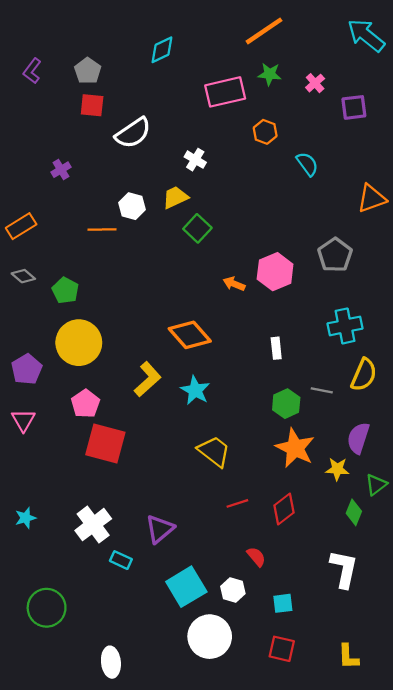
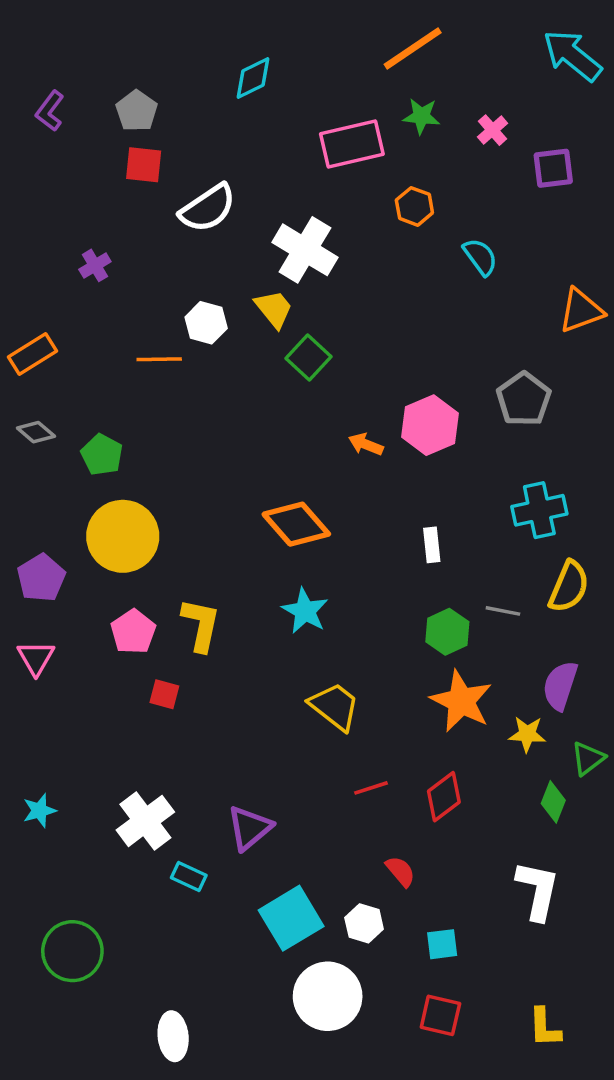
white cross: (195, 160) -> (305, 250), size x1.8
yellow trapezoid: (175, 197) -> (274, 309), turned 76
yellow L-shape: (148, 379) -> (201, 625), moved, turned -36
red square: (105, 444) -> (164, 694), size x0.5

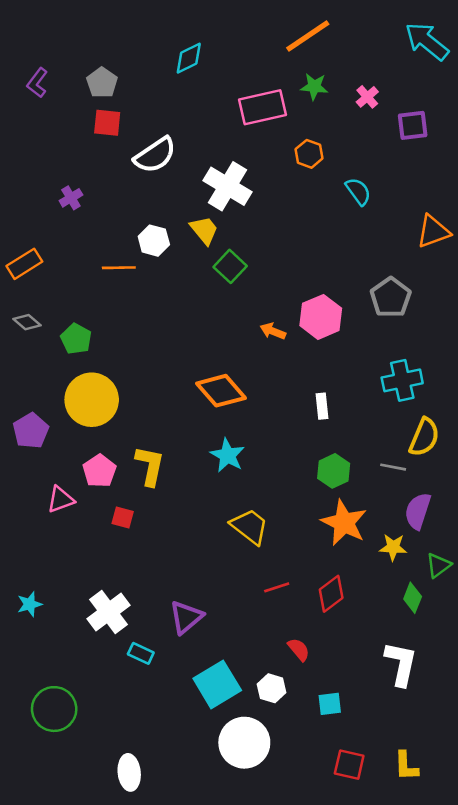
gray line: (503, 611) -> (393, 467), moved
pink triangle: (36, 658) -> (61, 499), moved, turned 40
red square: (440, 1015) -> (349, 765), moved

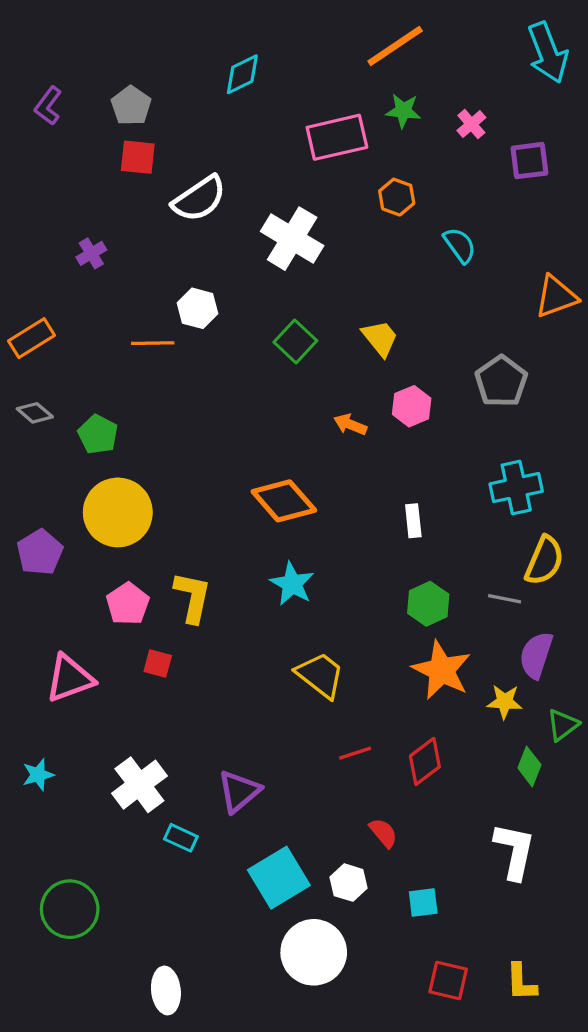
cyan arrow: (427, 41) -> (548, 53), turned -150
yellow trapezoid: (204, 230) -> (380, 338), moved
pink hexagon: (321, 317) -> (412, 406), size x0.7
pink triangle: (61, 499) -> (70, 678), moved, size x1.4

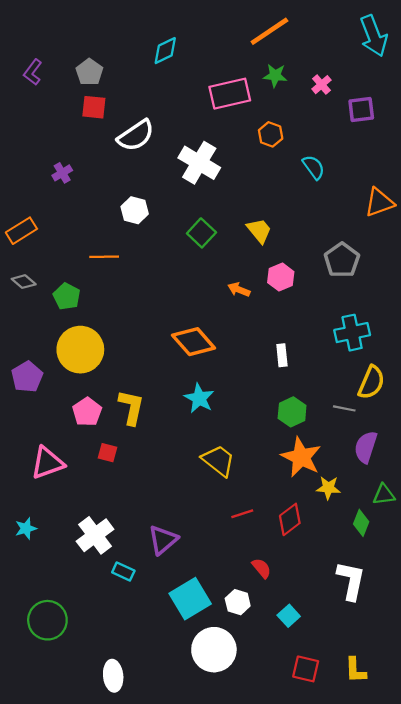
orange line: (153, 343) -> (104, 257), moved
yellow star: (505, 702) -> (328, 488), moved
green triangle: (563, 725) -> (384, 495), turned 30
cyan square: (423, 903) -> (289, 616), turned -35

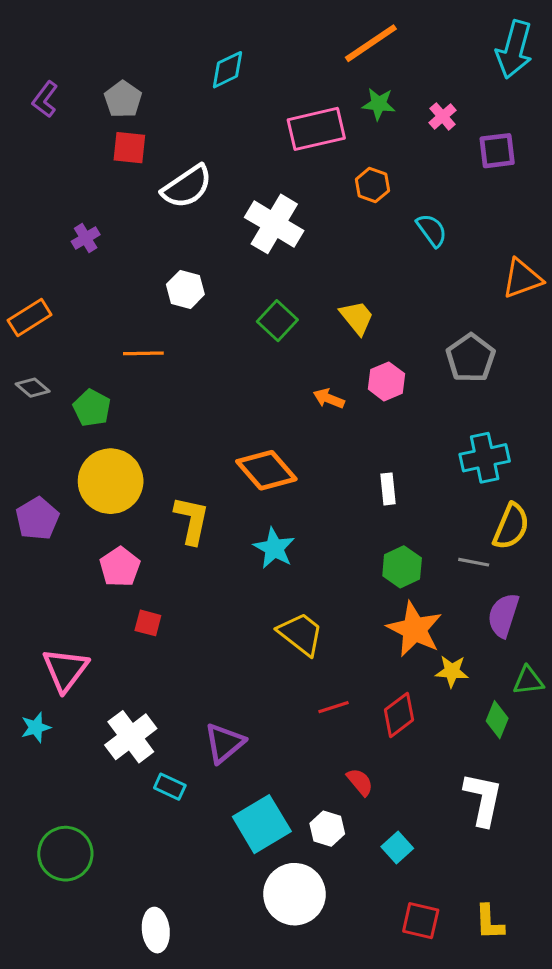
cyan arrow: (374, 36) -> (514, 49), turned 36
yellow L-shape: (131, 407) -> (192, 520), moved
pink triangle: (47, 463) -> (65, 670), moved, turned -33

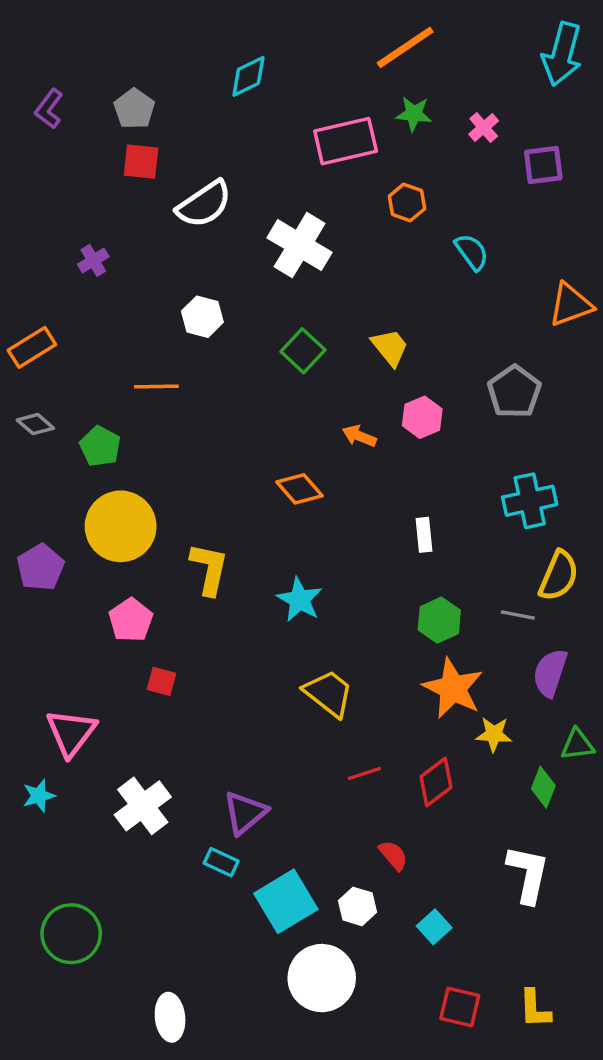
orange diamond: (266, 470) -> (300, 489), moved, size x0.7
cyan rectangle: (170, 787) -> (221, 862), moved

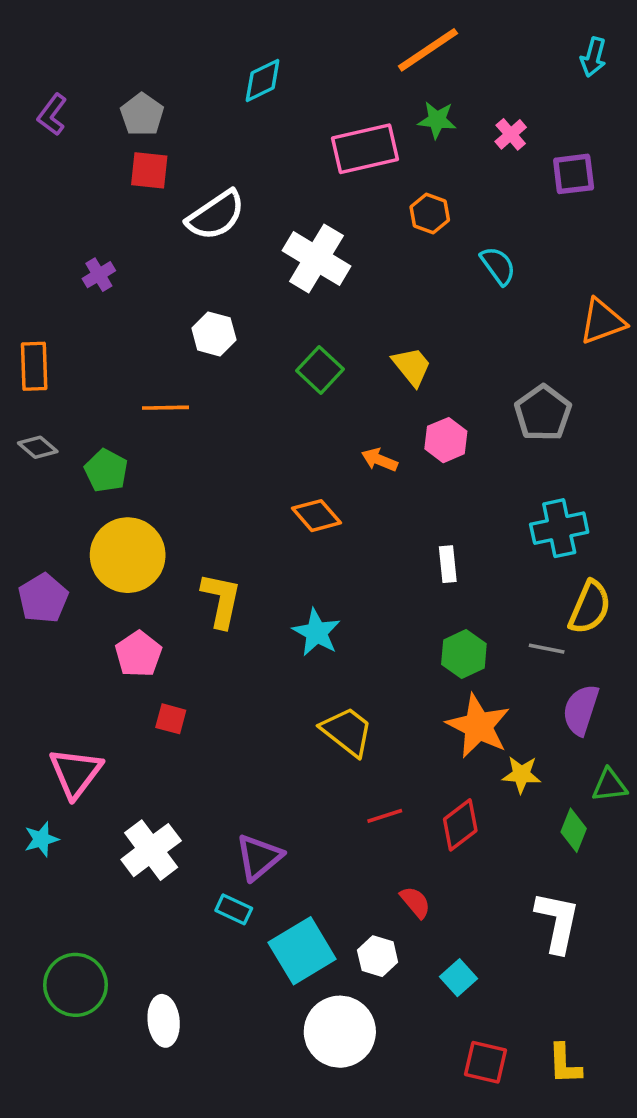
cyan arrow: (562, 54) -> (593, 57), size x0.6
orange rectangle: (32, 347) -> (34, 366), turned -60
white ellipse: (170, 1017) -> (164, 1021), moved

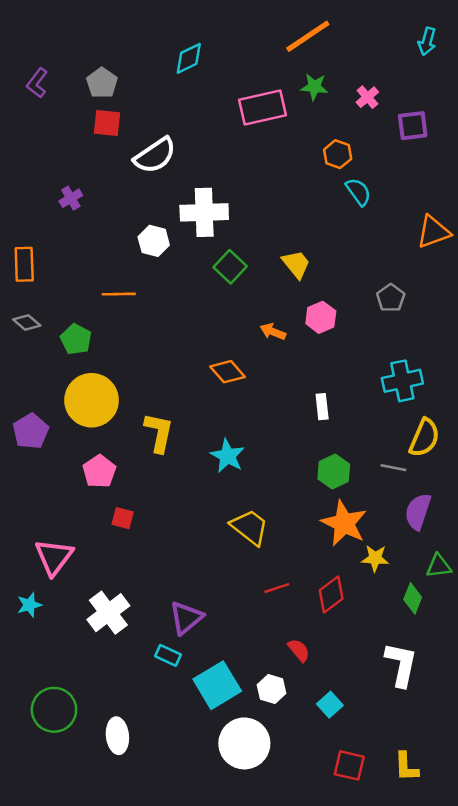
orange hexagon: (430, 213) -> (338, 154), moved
white cross: (316, 258) -> (204, 212), moved, turned -33
gray pentagon: (543, 413) -> (391, 298), size x0.7

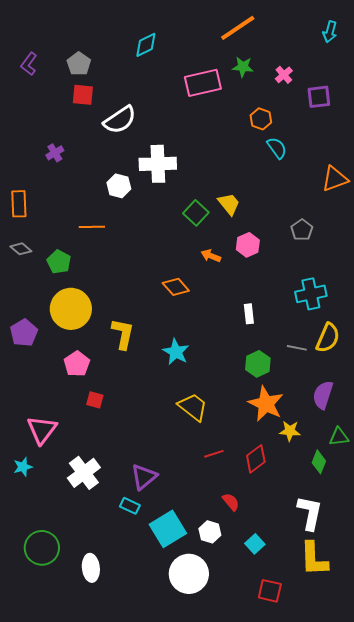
green square: (230, 267) -> (196, 213), moved
gray line: (393, 468) -> (297, 348), moved
yellow L-shape: (406, 767) -> (314, 559), moved, size x1.5

